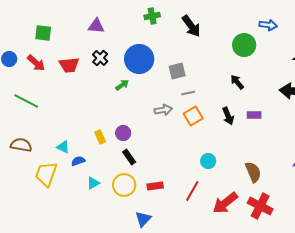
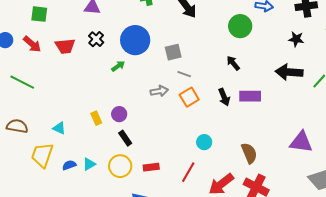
gray line: (188, 93) -> (184, 74), turned 32
purple rectangle: (254, 115) -> (250, 96), size x1.5
blue semicircle: (78, 161) -> (69, 165), moved

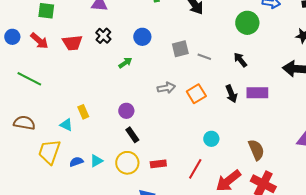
blue circle: (135, 40) -> (142, 37), size x0.6
gray line: (184, 74) -> (204, 57), moved
yellow rectangle: (96, 118) -> (83, 112), moved

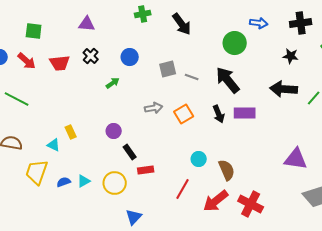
black arrow: (240, 60) -> (228, 80), size x1.8
black rectangle: (132, 135) -> (130, 152), moved
brown semicircle: (256, 150) -> (227, 170), moved
red rectangle: (158, 164) -> (146, 170), moved

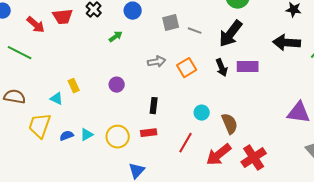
red arrow: (27, 61) -> (36, 25), moved
black arrow: (228, 80) -> (231, 34), turned -104
black rectangle: (130, 152) -> (154, 106), moved, turned 42
red rectangle: (146, 170) -> (149, 133), moved
red cross: (251, 204) -> (254, 158), turned 30

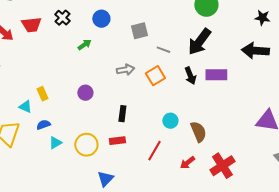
gray line: (195, 31) -> (163, 50), moved
blue semicircle: (67, 136) -> (43, 125), moved
red arrow: (219, 155) -> (187, 163), size x0.6

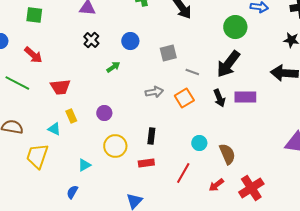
red trapezoid: (31, 25) -> (60, 87), moved
purple circle: (85, 93) -> (104, 113), moved
blue semicircle: (43, 125) -> (72, 192), moved, turned -40
yellow circle: (86, 145) -> (115, 146), moved

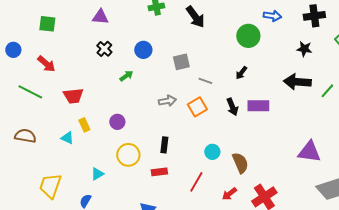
black arrow: (228, 64) -> (241, 73), size x0.5
yellow trapezoid: (37, 156) -> (50, 186), moved

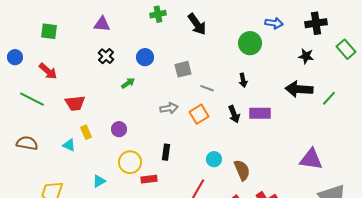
black arrow: (241, 73) -> (243, 80), turned -48
red rectangle: (159, 172) -> (149, 179), moved

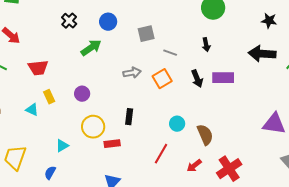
green arrow: (128, 83) -> (91, 48), size x1.5

